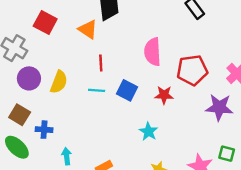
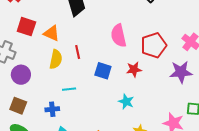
orange triangle: (88, 29) -> (51, 33), moved
yellow semicircle: (59, 82) -> (56, 59), moved
cyan line: (97, 90) -> (69, 89), moved
blue cross: (44, 130) -> (52, 109), moved

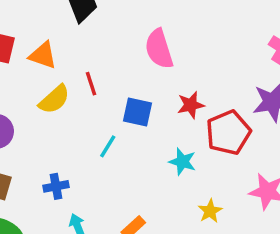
red pentagon: (154, 45) -> (228, 133), moved
yellow semicircle: (56, 59) -> (54, 99), turned 42
cyan line: (69, 89) -> (108, 146), moved, turned -48

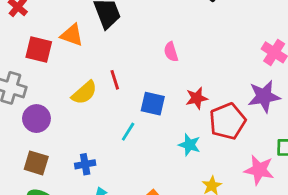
pink semicircle: (159, 49) -> (171, 52), size x0.6
orange triangle: (43, 55) -> (72, 35), moved

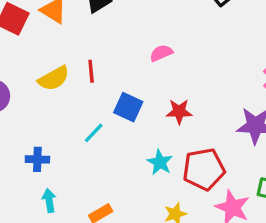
pink semicircle: (171, 52) -> (161, 53), turned 72
red pentagon: (227, 121) -> (204, 169), moved

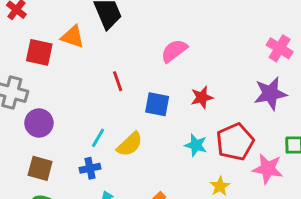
pink semicircle: (161, 53) -> (174, 51), size x1.4
yellow semicircle: (54, 78) -> (130, 144), moved
cyan line: (94, 133) -> (98, 138), moved

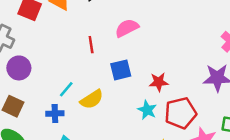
pink semicircle: (174, 51) -> (127, 28), moved
red star: (202, 97) -> (159, 82), moved
blue square: (157, 104) -> (121, 70), turned -35

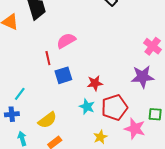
red line: (91, 45) -> (48, 58), moved
yellow semicircle: (92, 99) -> (47, 120), moved

